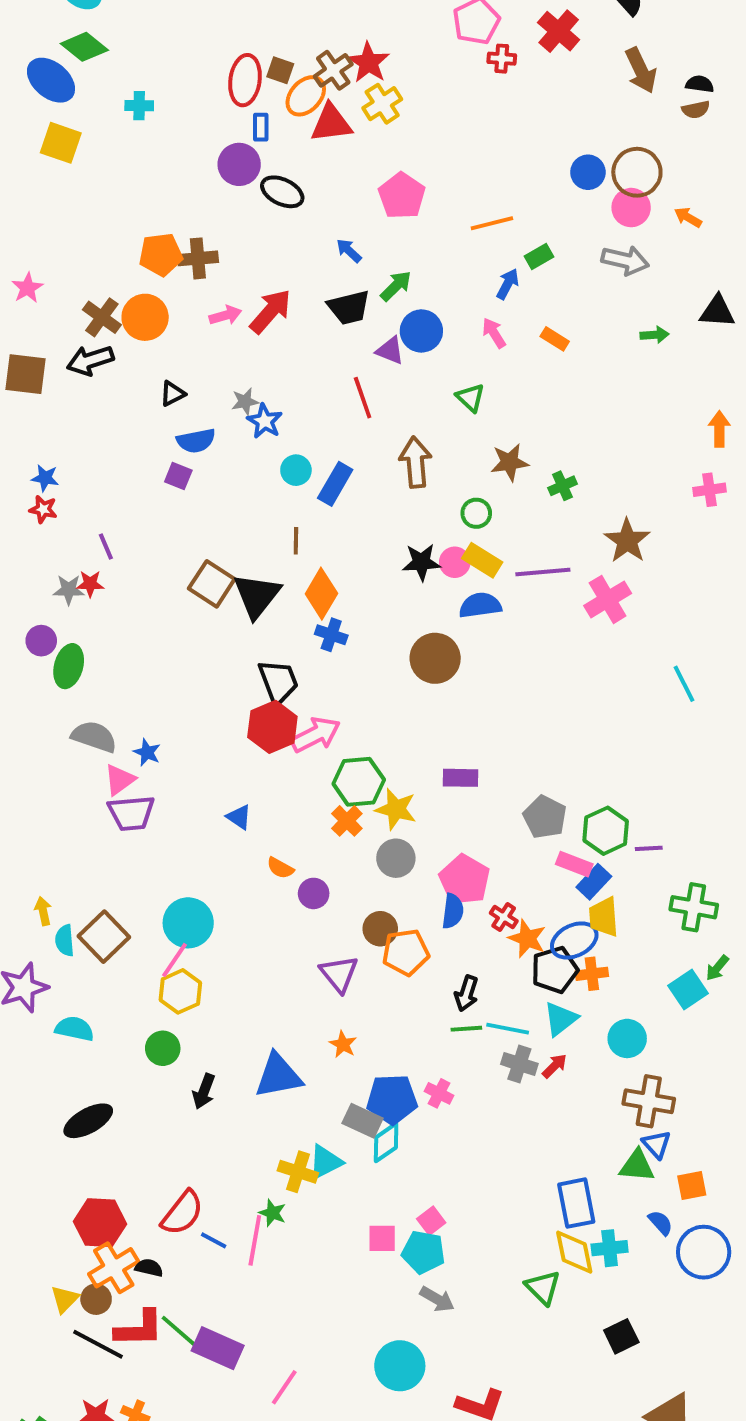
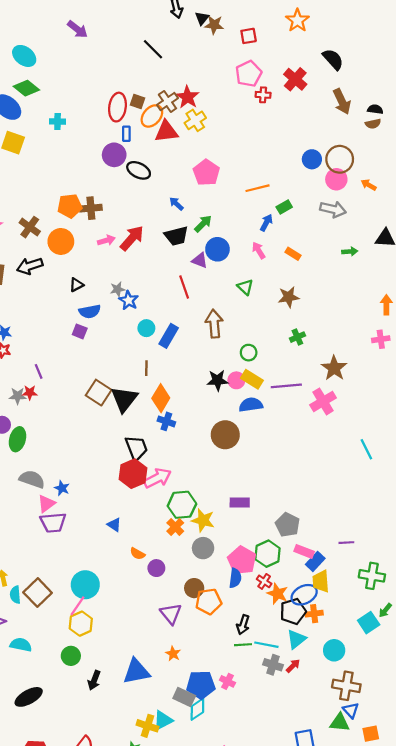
brown cross: (102, 317) -> (30, 227), moved
brown star: (510, 462) -> (289, 297), moved
green hexagon: (606, 831) -> (267, 554), moved

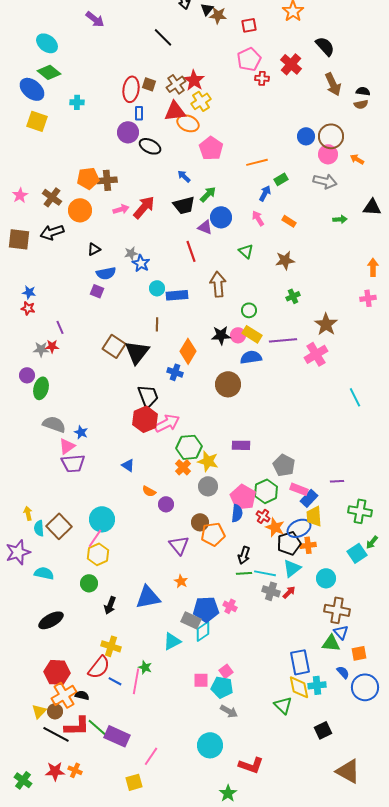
orange ellipse: (152, 116) -> (188, 123), moved, turned 70
blue rectangle: (169, 336) -> (177, 295), turned 55
orange diamond: (161, 398) -> (188, 351), moved
yellow cross: (147, 726) -> (111, 646), moved

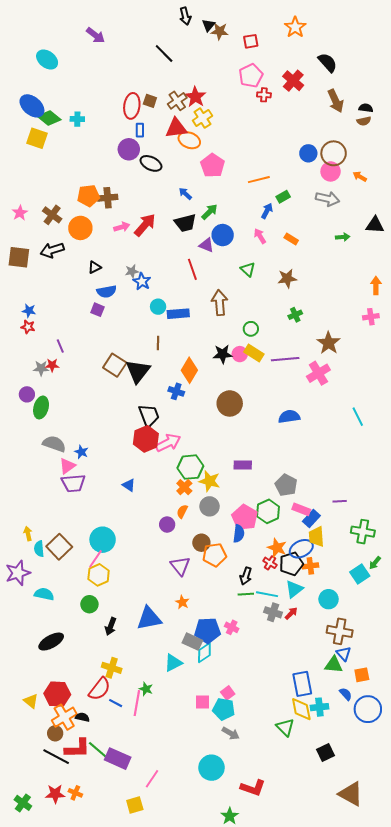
green diamond: (49, 72) -> (49, 118), moved
blue semicircle: (251, 357) -> (289, 417), moved
orange semicircle: (149, 491) -> (182, 511), moved, turned 88
red cross: (263, 516) -> (270, 563), moved
yellow triangle: (39, 711) -> (31, 701), moved, turned -35

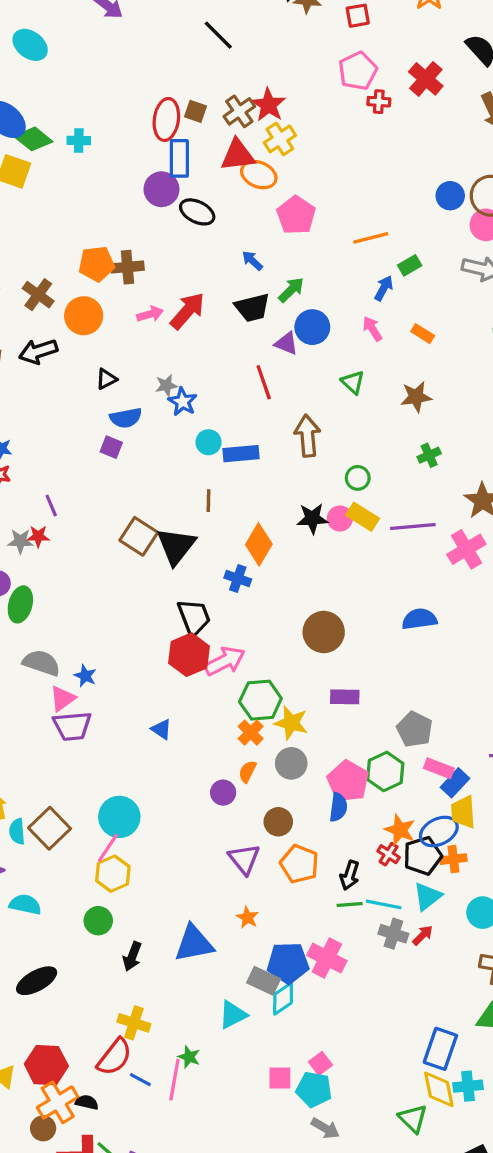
blue rectangle: (140, 130) -> (179, 158), size x1.6
brown circle: (230, 403) -> (324, 632), moved
orange pentagon: (215, 555) -> (299, 864), moved, turned 30
pink cross: (232, 627) -> (327, 958), size x1.6
blue rectangle: (302, 684) -> (440, 1049), turned 30

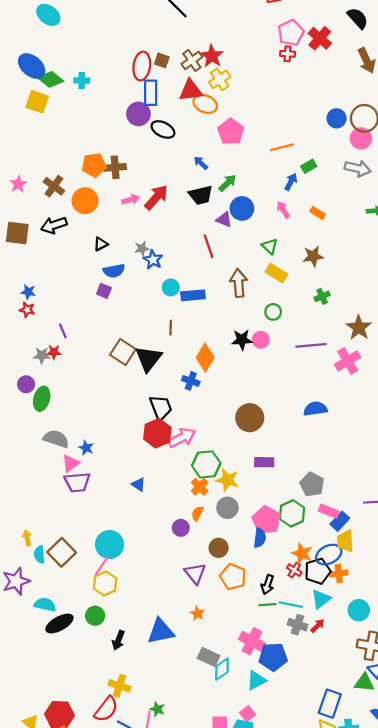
pink pentagon: (358, 71) -> (291, 33), moved
yellow rectangle: (363, 517) -> (276, 273), moved
blue pentagon: (288, 963) -> (273, 657), moved
black ellipse: (37, 981) -> (59, 624), moved
cyan triangle: (233, 1015) -> (256, 680), moved

